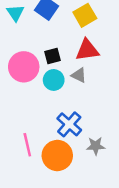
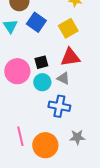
blue cross: (69, 124) -> (59, 106), moved, turned -30

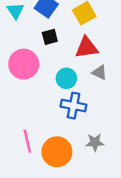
black square: (41, 62) -> (50, 37), moved
gray triangle: (63, 78) -> (100, 72), moved
cyan circle: (42, 82) -> (66, 78), moved

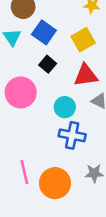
black square: (50, 37) -> (48, 64), turned -35

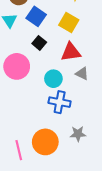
yellow square: (83, 40) -> (69, 23), turned -30
pink line: (24, 172) -> (19, 150), moved

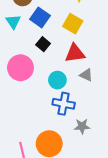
gray star: (78, 134) -> (82, 126), moved

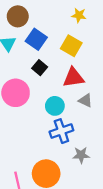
blue cross: (64, 104) -> (61, 131), turned -30

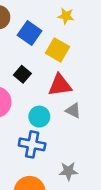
blue square: (36, 39) -> (30, 33), moved
blue cross: (61, 131) -> (32, 144), moved, turned 30

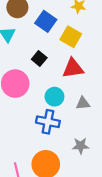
gray triangle: (73, 111) -> (83, 103), moved, turned -32

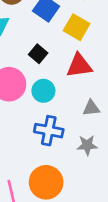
cyan circle: (54, 97) -> (43, 91), moved
gray star: (81, 146) -> (87, 145), moved

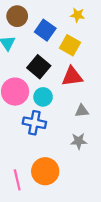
black square: (38, 54) -> (39, 67), size x1.5
blue cross: (49, 131) -> (34, 123), moved

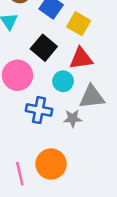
cyan circle: (43, 97) -> (63, 81), moved
gray triangle: (82, 111) -> (92, 97), size x1.6
gray star: (79, 141) -> (73, 118), moved

